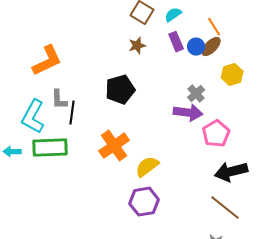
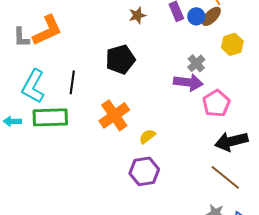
gray L-shape: (59, 100) -> (21, 37), moved
yellow semicircle: (147, 167) -> (147, 136), size x0.7

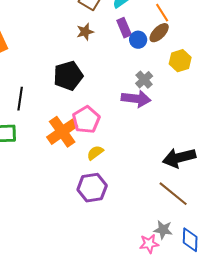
blue circle: (196, 16) -> (138, 40), moved
pink pentagon: (216, 103) -> (86, 120), moved

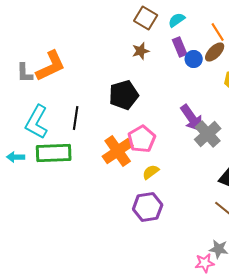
gray cross: (144, 80) -> (208, 134), moved, size x1.5
purple arrow: (136, 99) -> (192, 118), turned 48

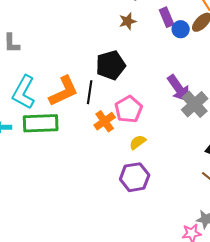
orange L-shape: (51, 66) -> (64, 91), moved
black line: (76, 118) -> (90, 92), moved
orange cross: (118, 151) -> (105, 121), size x0.7

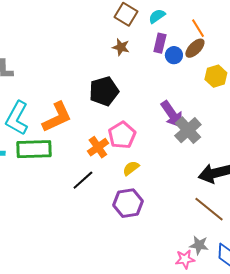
purple rectangle: (167, 17) -> (160, 43), turned 36
brown star: (128, 21) -> (121, 47), turned 30
black line: (90, 92) -> (83, 180), moved, turned 40

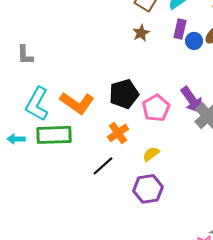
brown star: (121, 47) -> (141, 33), turned 30
black pentagon: (104, 91) -> (124, 94), moved
orange L-shape: (57, 117) -> (77, 103), turned 60
pink pentagon: (122, 135) -> (156, 108), moved

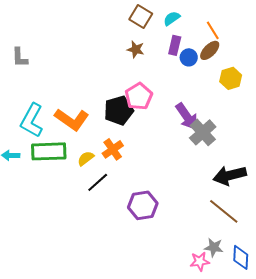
brown star: (141, 33) -> (136, 49), turned -30
gray L-shape: (25, 55) -> (20, 57), moved
pink pentagon: (156, 108) -> (139, 96), moved
yellow semicircle: (151, 154) -> (86, 158), moved

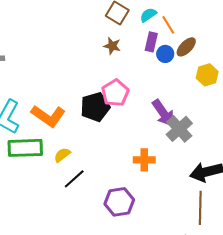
orange line: (213, 30) -> (168, 25), moved
orange cross: (113, 149) -> (144, 160), moved, turned 35
brown line: (224, 211) -> (200, 208), turned 52

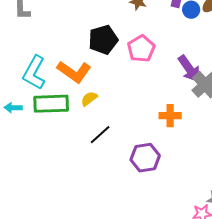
black pentagon: (95, 107) -> (103, 40), moved
yellow semicircle: (62, 155) -> (89, 99), moved

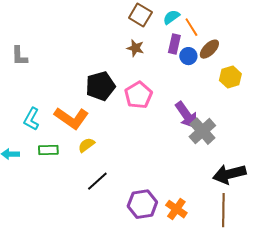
cyan L-shape: (34, 73) -> (31, 119), size x0.7
green rectangle: (51, 104) -> (48, 150), size x0.6
orange cross: (170, 116) -> (176, 209), moved, turned 35

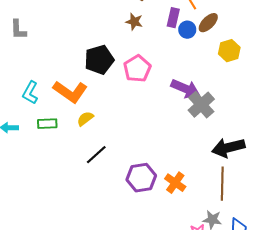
purple arrow: (186, 115) -> (185, 89), turned -32

